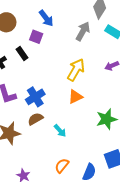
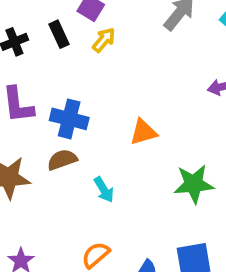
yellow arrow: (76, 70) -> (104, 40), moved, size x0.6
blue cross: (35, 97) -> (69, 119), turned 36

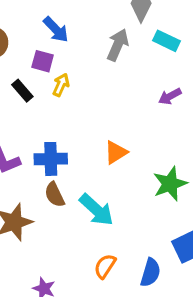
brown semicircle: (62, 160) -> (55, 195), turned -80
cyan arrow: (104, 190) -> (96, 210), size x1.6

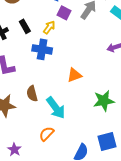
purple square: (43, 61) -> (64, 13), moved
blue cross: (51, 159) -> (42, 49), moved
orange semicircle: (105, 266) -> (47, 134), moved

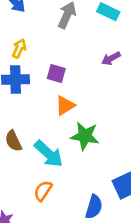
purple square: (64, 13) -> (56, 74), moved
green star: (104, 101) -> (85, 136), moved, turned 30

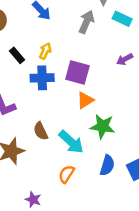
purple square: (56, 74) -> (77, 73), size x1.5
blue semicircle: (94, 207) -> (107, 165), moved

